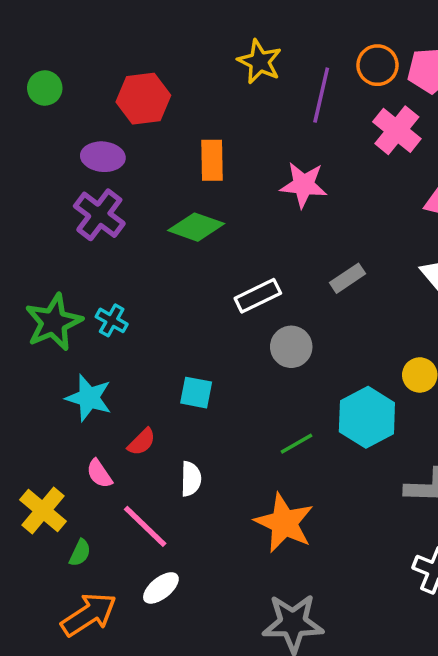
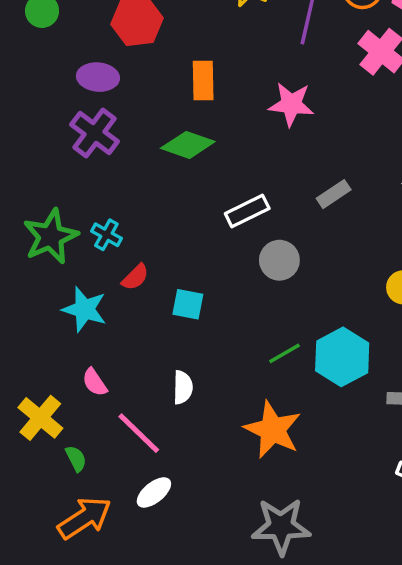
cyan hexagon: (367, 417) -> (342, 357), moved
red semicircle: (142, 442) -> (135, 277), moved
green semicircle: (80, 553) -> (76, 459), turned -52

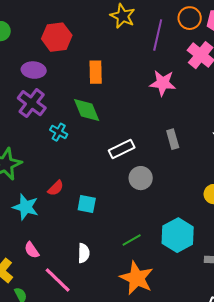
pink star: (291, 104) -> (163, 83), moved
green diamond: (188, 145) -> (87, 110), turned 48
gray rectangle: (334, 194) -> (173, 139), turned -72
cyan cross: (106, 235) -> (59, 132), moved
green line: (284, 353) -> (132, 240), moved

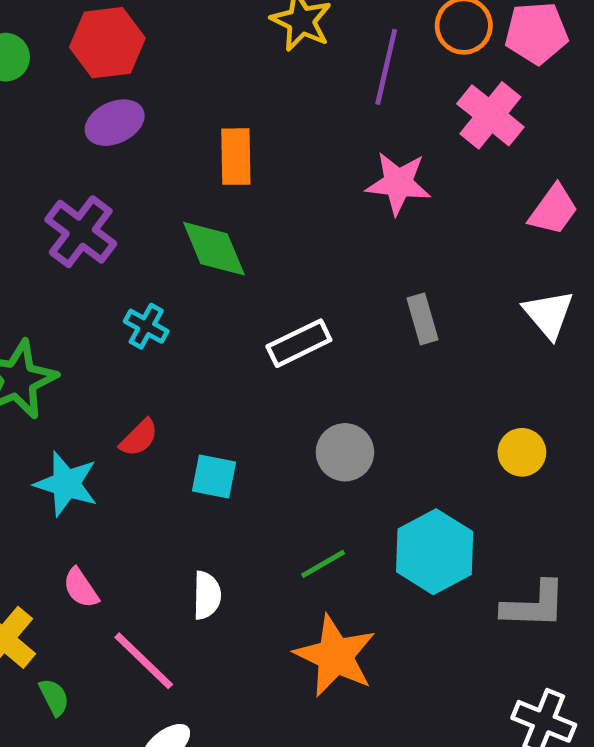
red hexagon: (57, 37) -> (107, 43), moved
purple ellipse: (34, 70) -> (115, 123), moved, turned -30
cyan cross: (59, 132) -> (146, 326), moved
gray circle: (141, 178) -> (345, 452), moved

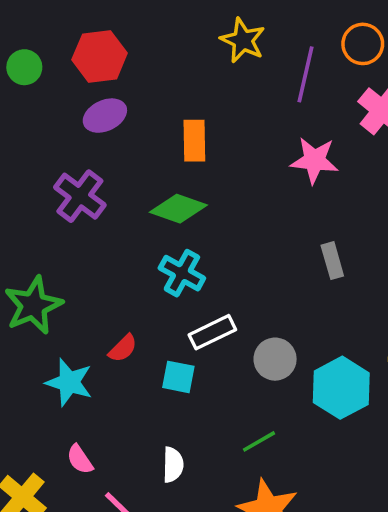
green diamond: (214, 249) -> (178, 209), turned -48
cyan cross: (146, 326) -> (182, 273), moved, size x1.4
white rectangle: (299, 343) -> (212, 332), moved
cyan hexagon: (435, 552) -> (341, 388), moved

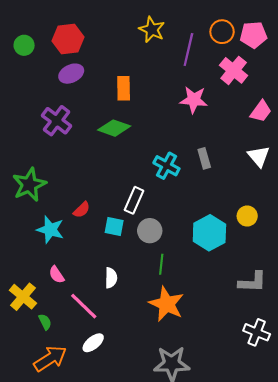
cyan cross: (182, 273) -> (166, 166), moved
white rectangle: (212, 332) -> (134, 200), turned -40
gray circle: (275, 359) -> (150, 231), moved
green line: (259, 441) -> (161, 264), turned -54

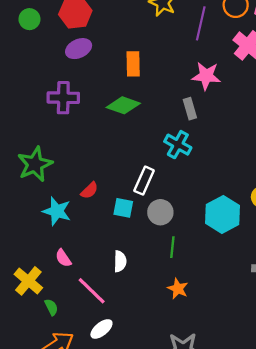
purple cross: (57, 121) -> (63, 98), turned -36
gray rectangle: (204, 158) -> (190, 109), moved
orange star: (166, 304) -> (178, 289), size x0.6

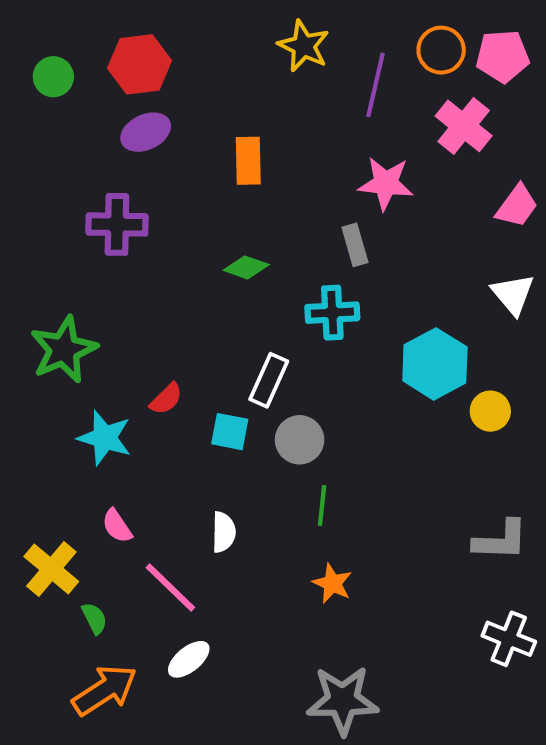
green diamond: (123, 105) -> (246, 267), moved, size x0.7
cyan cross: (178, 145) -> (332, 313), turned -32
cyan hexagon: (223, 214) -> (435, 364), moved

